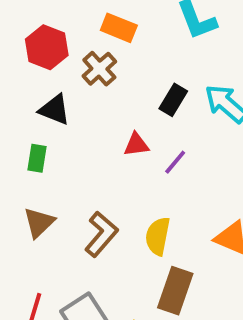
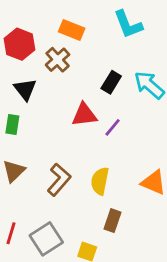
black triangle: (55, 110) -> (25, 89), turned 30
red triangle: (136, 145) -> (84, 115), size x1.4
brown rectangle: (175, 291) -> (113, 221), size x0.7

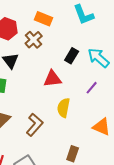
purple line: (113, 127) -> (92, 88), moved
yellow semicircle: (100, 181) -> (64, 108), moved

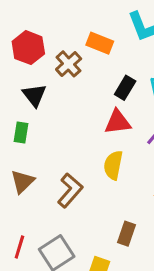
orange rectangle: (44, 19) -> (100, 43), moved
red triangle: (53, 79) -> (118, 122), moved

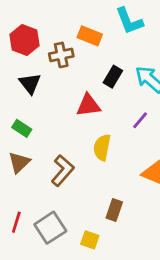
brown cross: (69, 64) -> (61, 55), turned 30
red triangle: (118, 122) -> (88, 105), moved
green rectangle: (21, 132) -> (22, 128), moved, turned -66

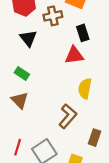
black rectangle: (113, 77) -> (83, 33), moved, turned -49
brown triangle: (19, 162) -> (20, 100), turned -30
brown L-shape: (63, 171) -> (68, 116), moved

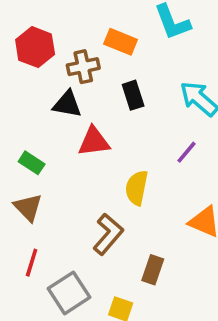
black triangle: (28, 38) -> (67, 104), moved, turned -42
red triangle: (74, 55) -> (94, 141), moved
red line: (18, 147) -> (32, 263), moved

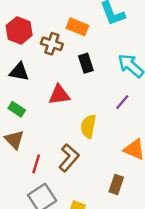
brown cross: (83, 67) -> (52, 44), turned 30
black triangle: (67, 104) -> (19, 72), moved
red line: (32, 263) -> (36, 164), moved
brown rectangle: (153, 270) -> (116, 185), moved

